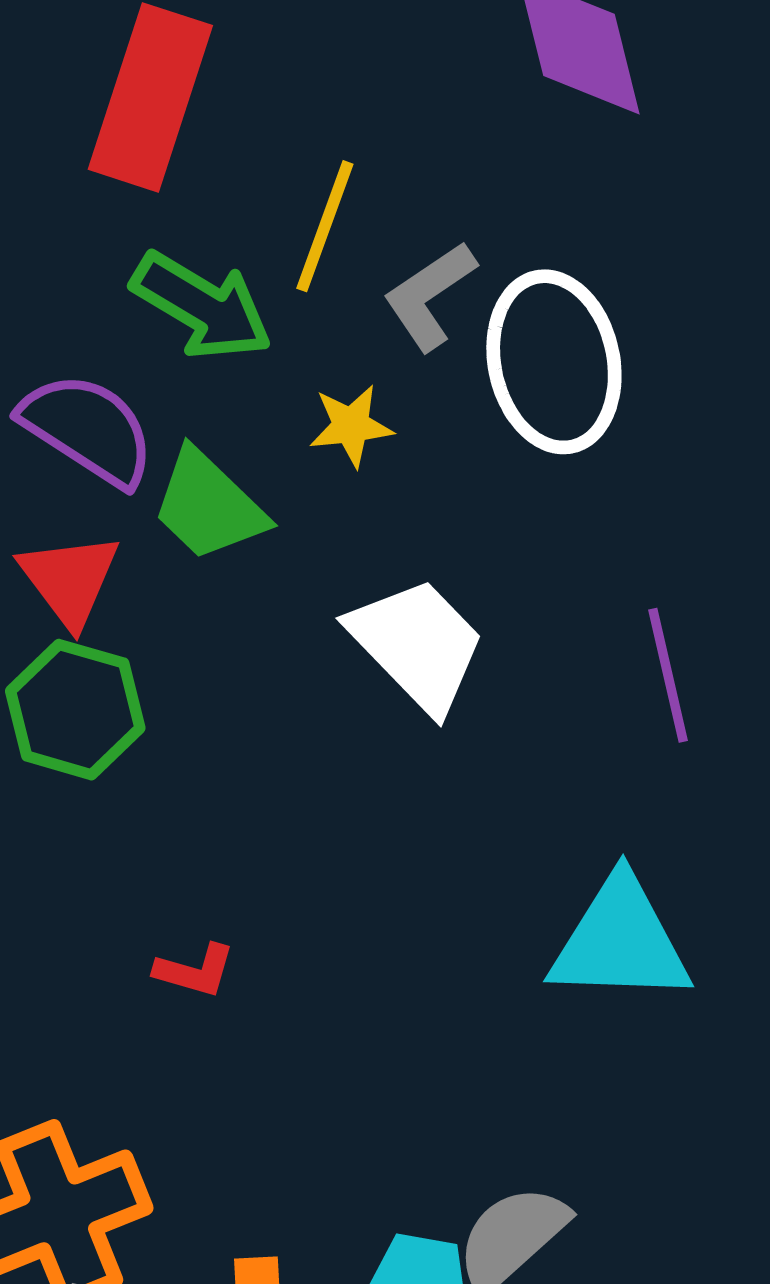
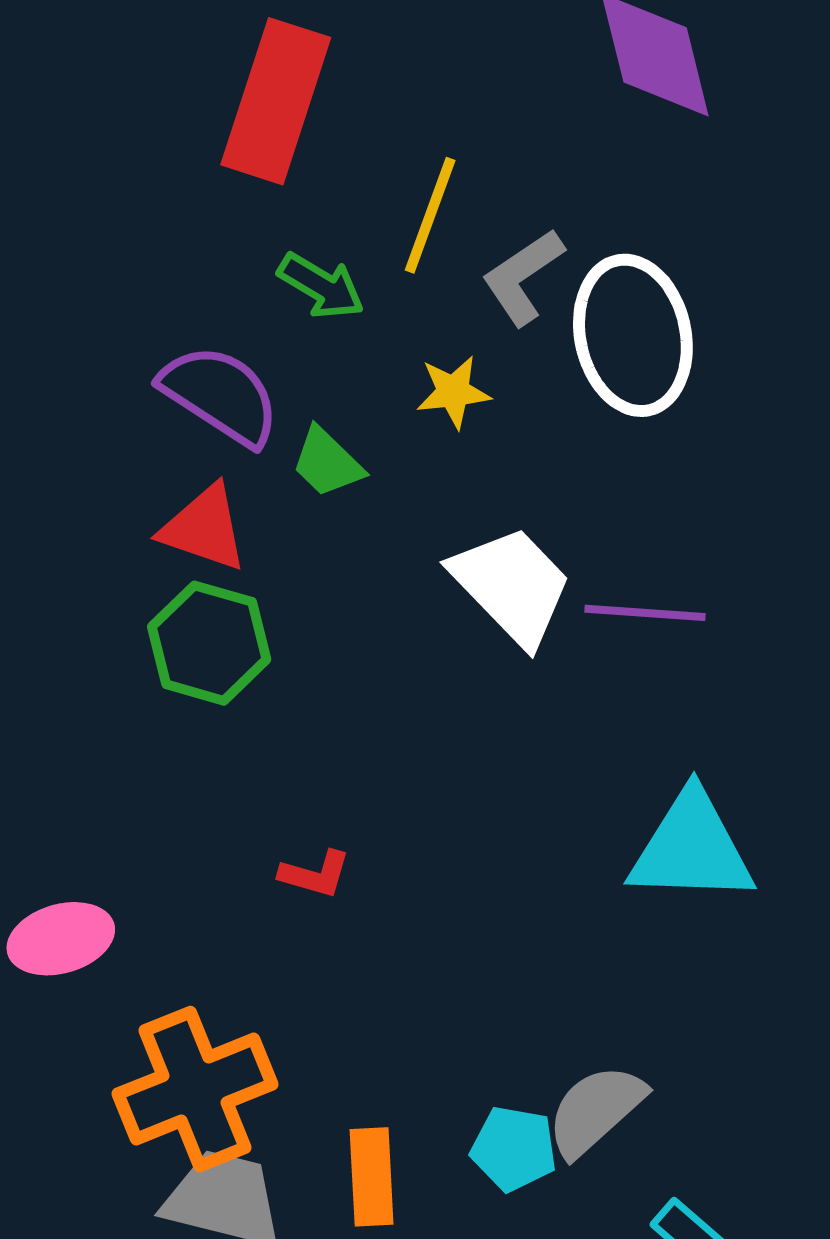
green arrow: (202, 306) -> (321, 286), size x0.7
green trapezoid: (209, 505) -> (327, 462), size x0.7
red triangle: (69, 580) -> (204, 528), turned -34
purple line: (668, 675) -> (645, 613), moved, turned -73

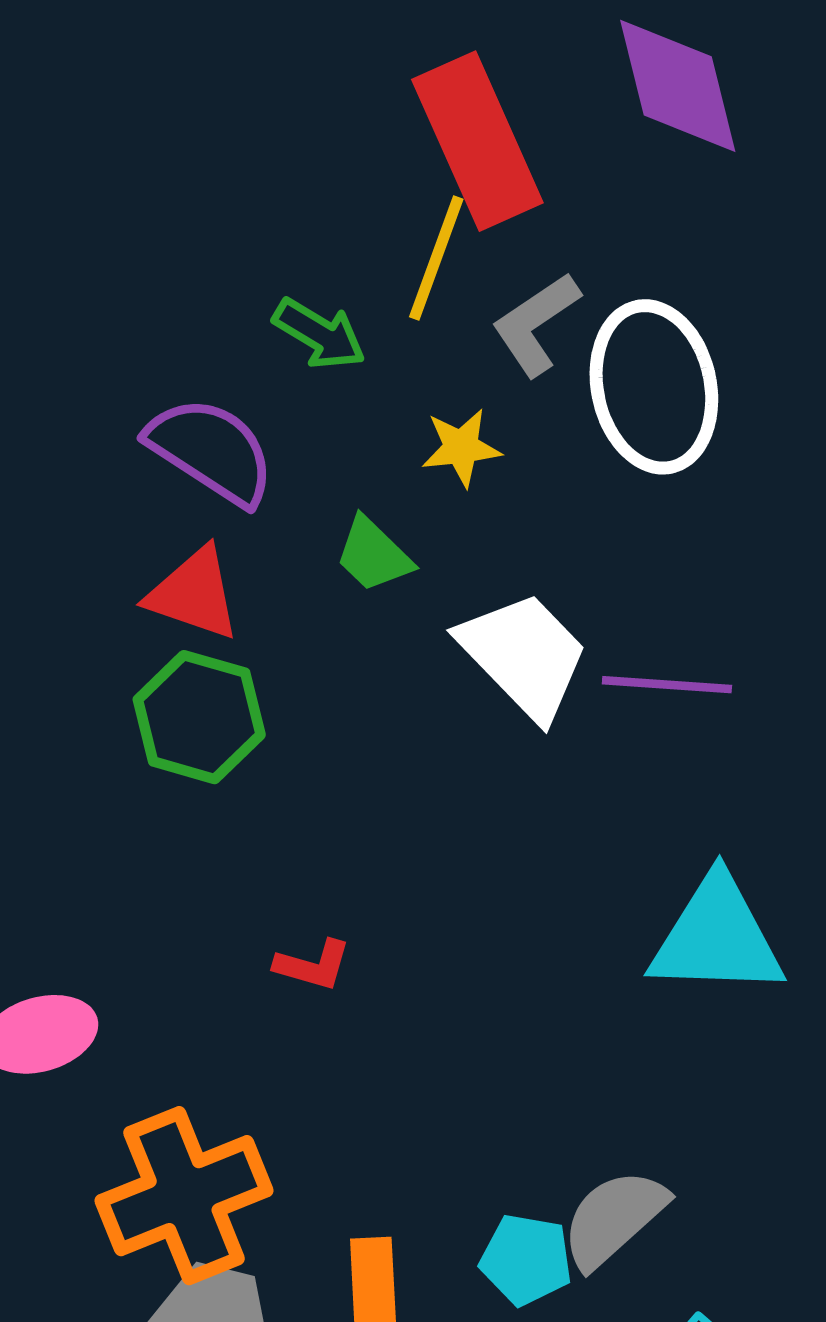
red rectangle: (276, 101) -> (477, 141), moved, turned -42
green trapezoid: (327, 462) -> (373, 555), moved

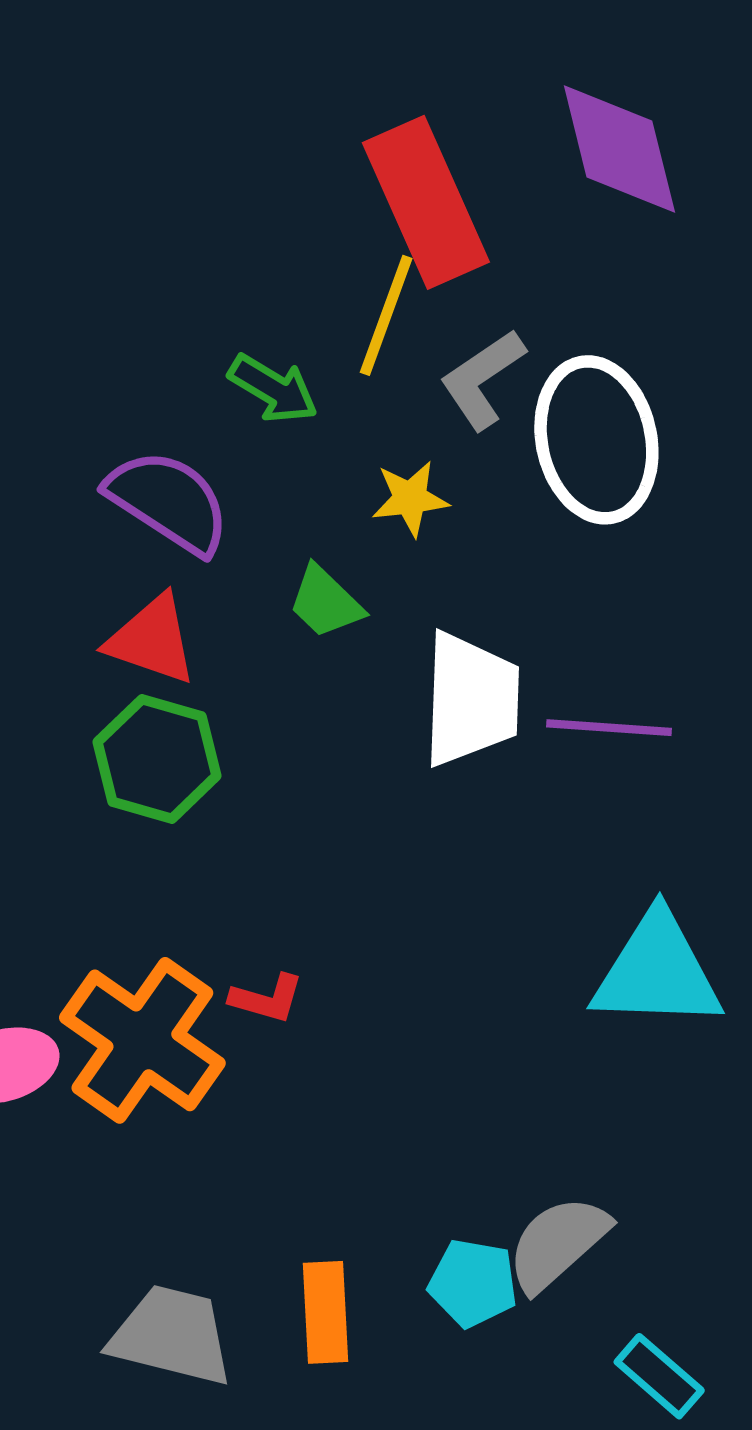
white trapezoid: (524, 655) -> (471, 699), turned 46
orange cross: (184, 1196) -> (142, 1040), moved, turned -33

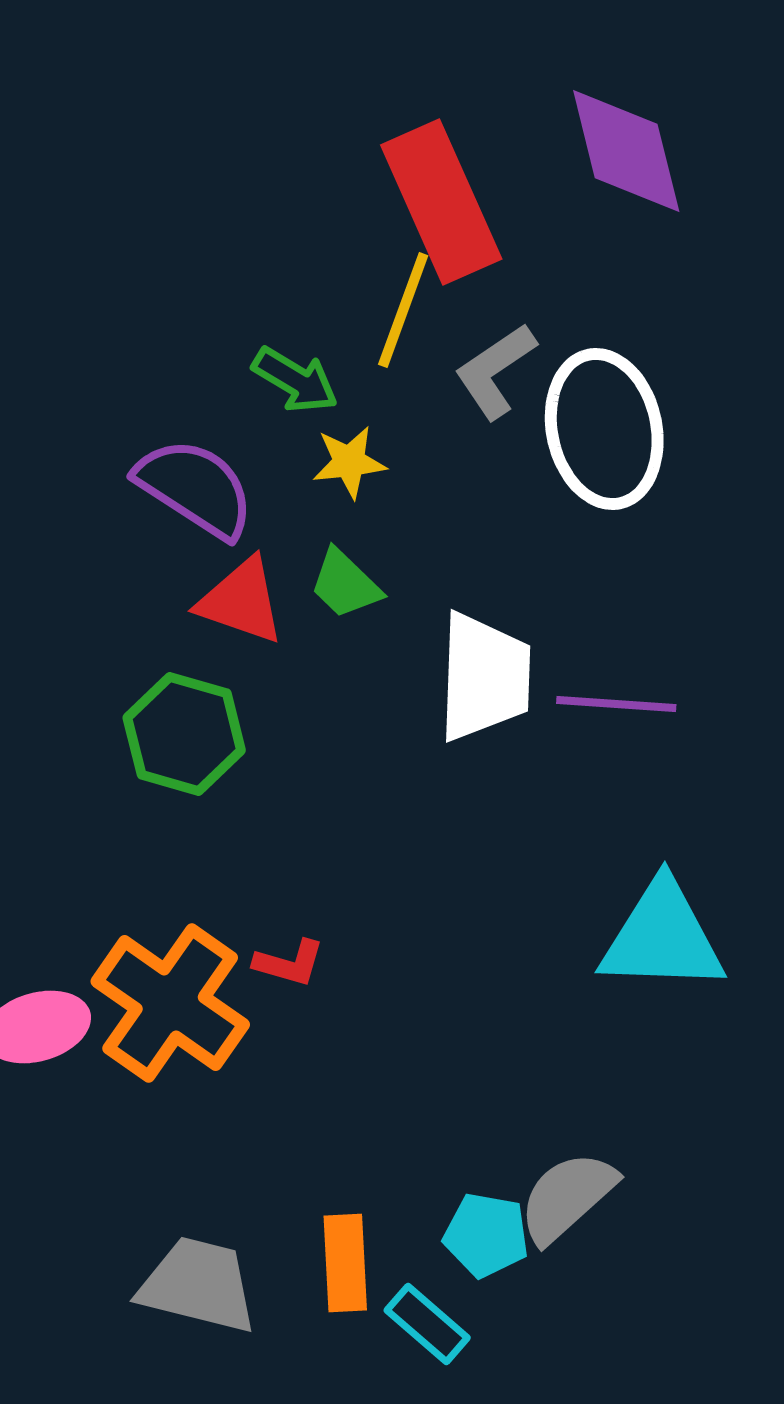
yellow star: (410, 498) -> (349, 462), moved
red triangle: (152, 640) -> (241, 601), moved
cyan rectangle: (659, 1376) -> (427, 1324), moved

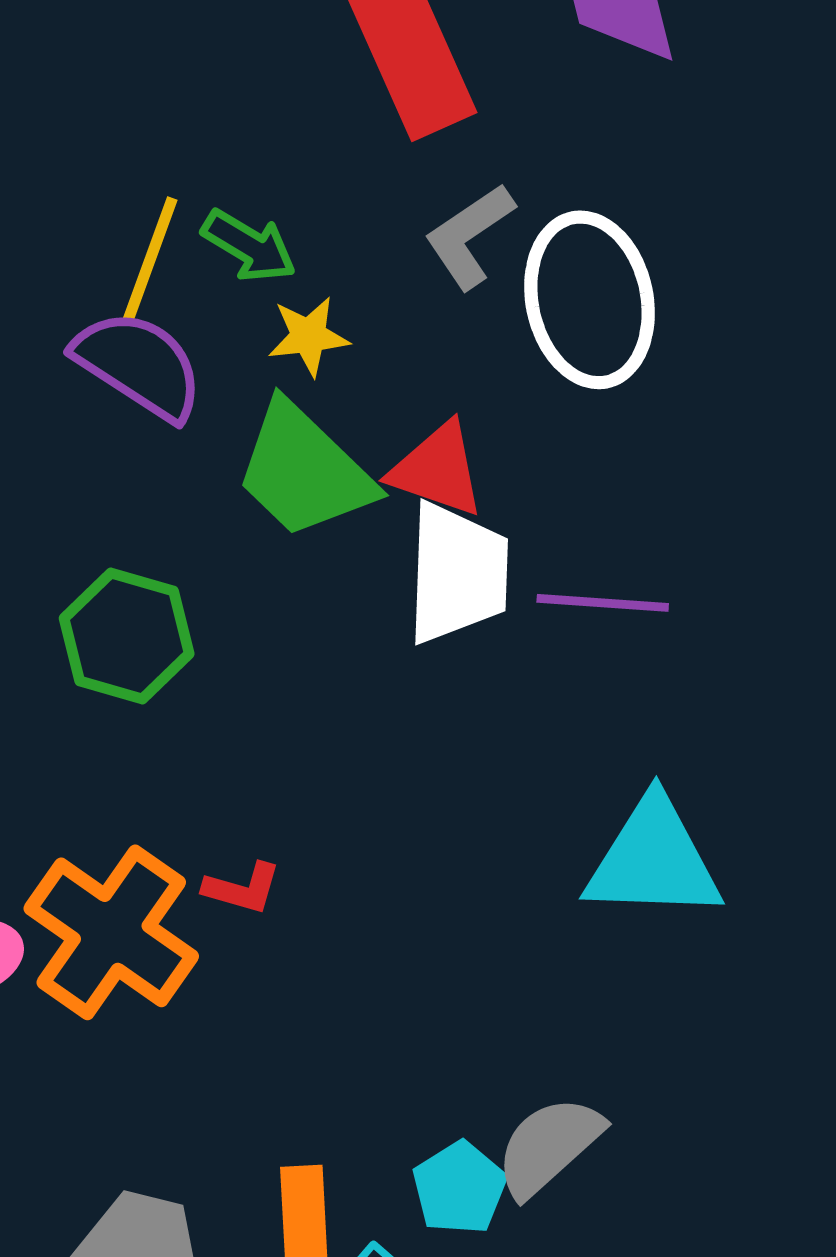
yellow line: (403, 310) -> (150, 260), moved
green trapezoid: (345, 584) -> (304, 471), size x1.8
red triangle: (241, 601) -> (437, 470), moved
cyan pentagon: (486, 1235) -> (459, 1188), turned 30

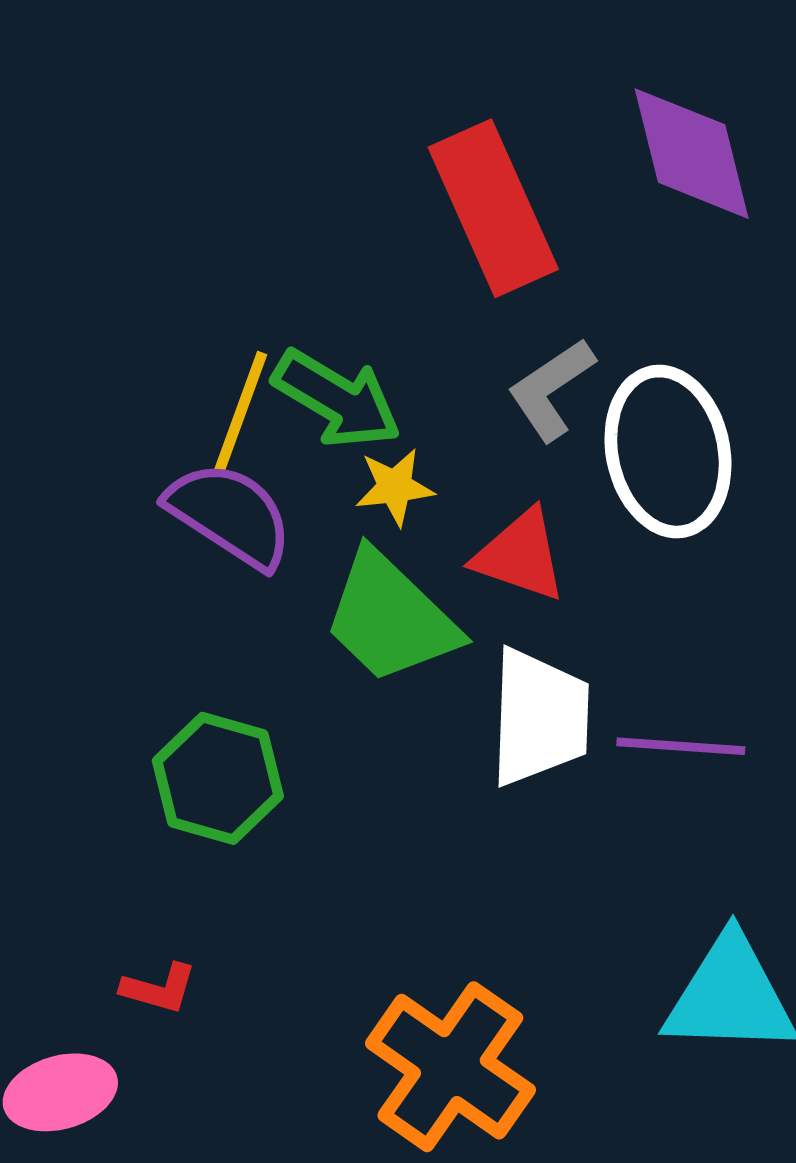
green arrow: (249, 246) -> (337, 399), size x1.4
red triangle: (437, 470) -> (520, 555), moved
red L-shape: (242, 888) -> (159, 988), moved
orange cross: (111, 932) -> (450, 1067), moved

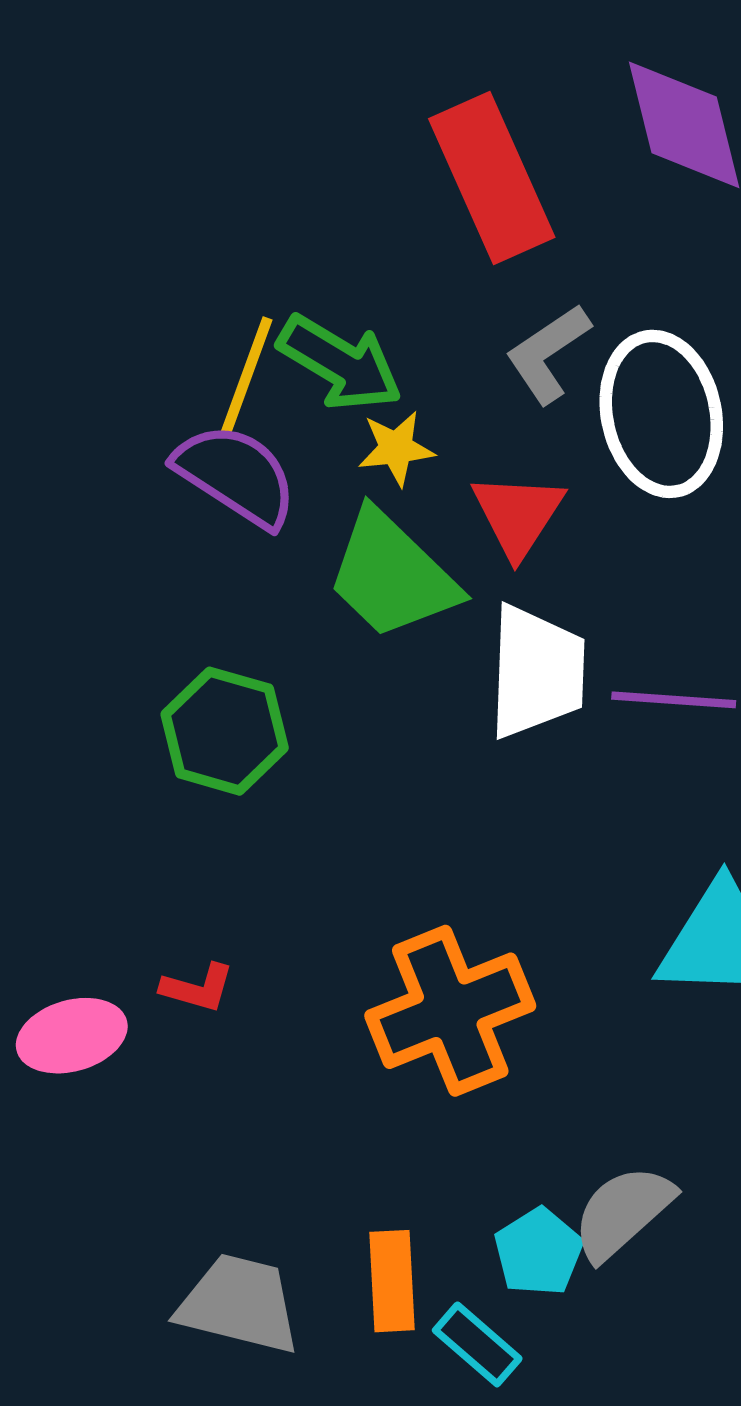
red triangle: (520, 555) -> (518, 515), turned 44
red L-shape: (159, 988) -> (198, 988), moved
orange cross: (450, 1067) -> (450, 1011), turned 33

